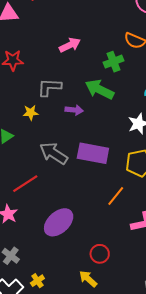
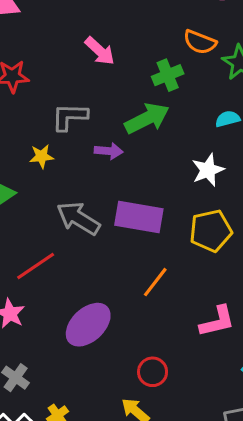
pink arrow: (70, 45) -> (100, 51), turned 70
green arrow: (100, 89) -> (147, 118), turned 128
orange line: (116, 196) -> (155, 282), moved

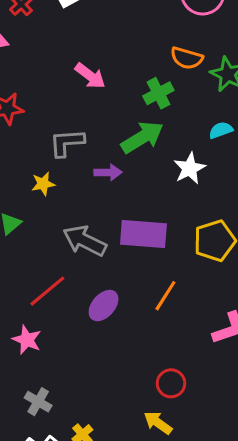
white star: (208, 170) -> (190, 168), moved
purple ellipse: (88, 325) -> (104, 306), moved, size x0.7

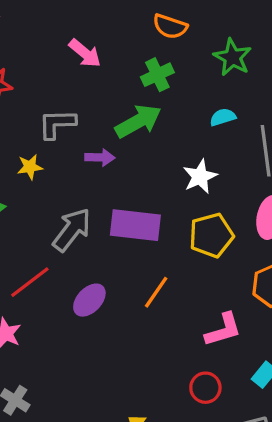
orange semicircle: (187, 58) -> (170, 26), moved
white star: (190, 168) -> (200, 177), moved
gray arrow: (85, 241) -> (72, 230), turned 99
red circle: (171, 383) -> (205, 388), moved

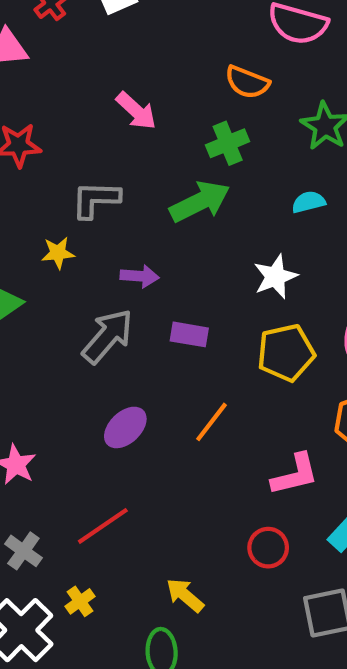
purple arrow: (100, 158) -> (140, 276), moved
purple rectangle: (135, 225) -> (189, 334), size x0.6
red line: (30, 282) -> (103, 526), moved

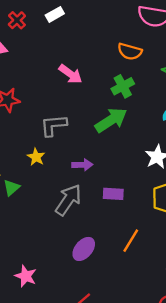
yellow star: (58, 253) -> (36, 157), turned -30

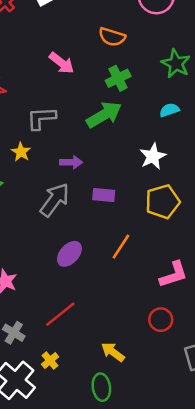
orange semicircle: (130, 51) -> (112, 37), moved

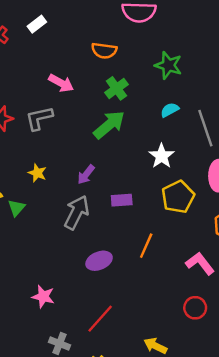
gray L-shape: (41, 118) -> (39, 118), moved
purple arrow: (71, 162) -> (86, 175), turned 138
purple ellipse: (69, 254) -> (99, 261), turned 35
pink L-shape: (174, 274) -> (200, 263), turned -100

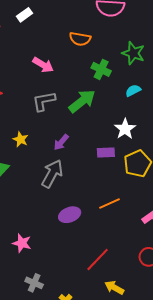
green cross: (116, 88) -> (101, 69), moved, turned -30
gray L-shape: (39, 118) -> (44, 101), moved
purple rectangle: (122, 200) -> (106, 153), moved
orange line: (146, 246) -> (109, 203), turned 40
red line: (100, 319) -> (98, 259), moved

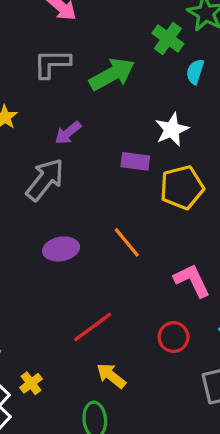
green cross: (101, 69) -> (168, 38), moved
cyan semicircle: (133, 90) -> (195, 72), turned -56
orange line: (109, 203) -> (127, 242), turned 65

